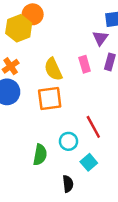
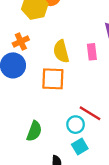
red line: (93, 127) -> (90, 113), turned -40
cyan circle: (68, 141) -> (76, 125), moved

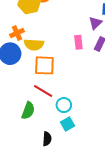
yellow semicircle: (61, 51) -> (34, 45), moved, turned -72
red line: (90, 113) -> (43, 91), moved

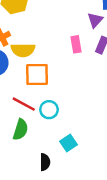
red line: (43, 91) -> (24, 104), moved
cyan circle: (64, 105) -> (49, 110), moved

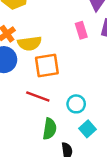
cyan circle: (49, 110) -> (76, 104), moved
green semicircle: (20, 130) -> (50, 129), moved

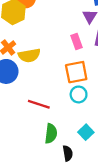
orange square: (47, 65) -> (76, 72), moved
cyan circle: (76, 104) -> (79, 94), moved

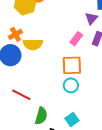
pink rectangle: (76, 42) -> (76, 39), turned 48
red line: (39, 104) -> (21, 95), moved

